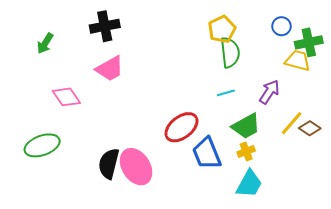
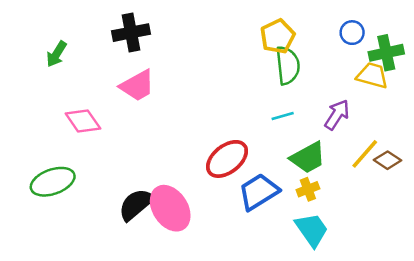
blue trapezoid: (207, 153) -> (259, 192), turned 80
black semicircle: (109, 164) -> (136, 204), turned 36
cyan trapezoid: (249, 184) -> (312, 230), turned -64

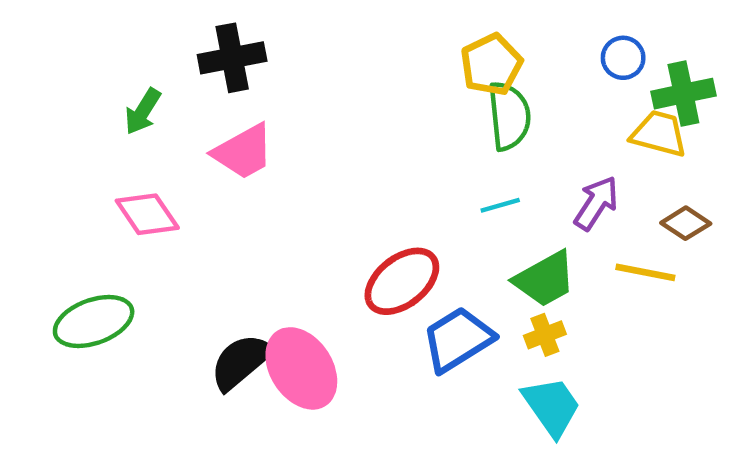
green arrow: (56, 54) -> (143, 111), moved
yellow line: (365, 154) -> (645, 272), turned 60
brown diamond: (387, 160) -> (686, 223), moved

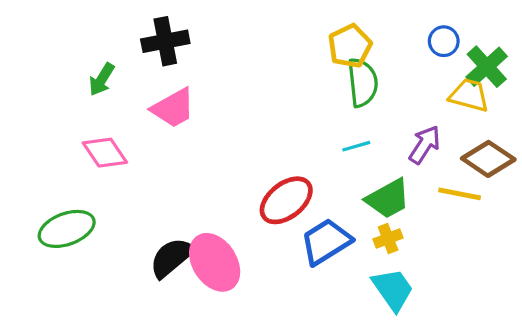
green cross: (683, 94) -> (487, 67), turned -30
brown diamond: (686, 223) -> (488, 159), size x1.5

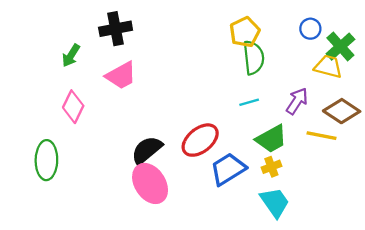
pink diamond: (105, 153) -> (73, 107), turned 60
green ellipse: (67, 229) -> (46, 160), turned -69
black semicircle: (172, 258) -> (147, 150), moved

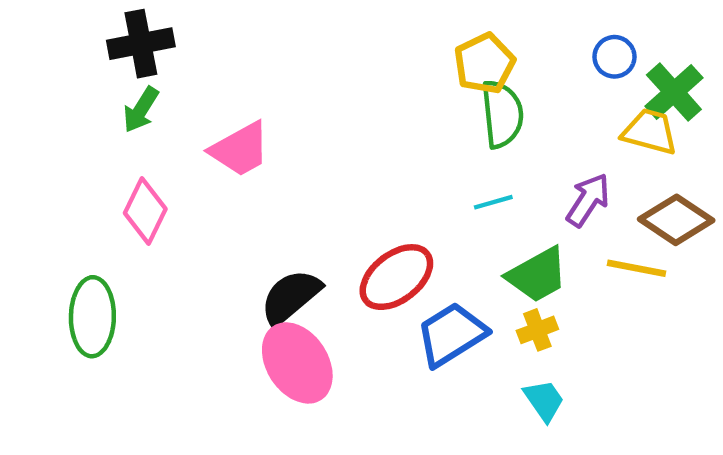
black cross: (116, 29) -> (141, 44), moved
cyan trapezoid: (275, 202) -> (544, 400), size x0.7

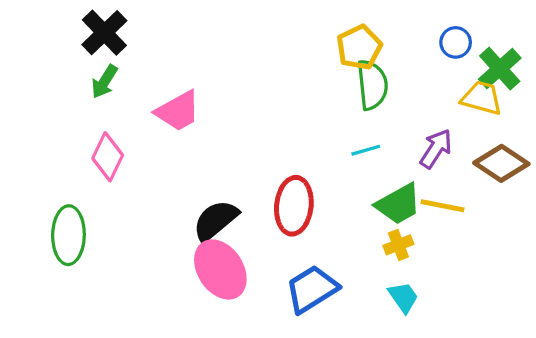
black cross: (141, 44) -> (104, 33), turned -33
yellow line: (636, 268) -> (443, 206), moved
red ellipse: (396, 277) -> (294, 206), turned -46
blue trapezoid: (451, 334) -> (312, 289), moved

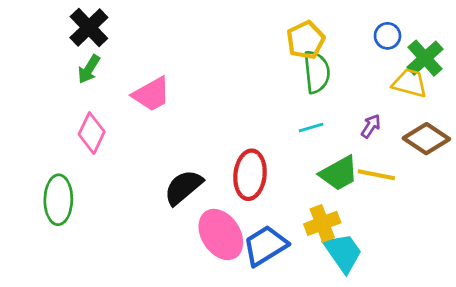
purple arrow: (436, 149) -> (371, 126), size x0.7
yellow cross: (398, 245) -> (322, 223), moved, size x1.4
pink ellipse: (220, 269) -> (221, 234), moved
cyan trapezoid: (403, 297) -> (343, 253), size x1.5

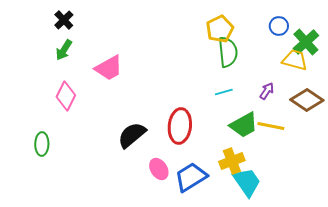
black cross: (89, 28) -> (64, 20), size x0.7
green ellipse: (58, 200) -> (42, 144), size x0.7
pink ellipse: (221, 234) -> (159, 169), size x0.6

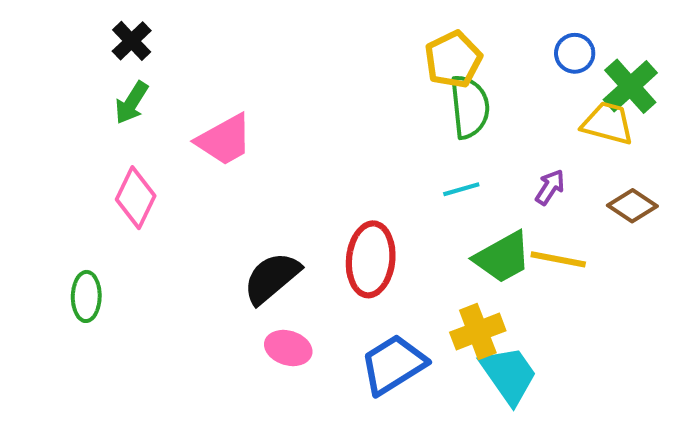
brown diamond: (307, 100) -> (632, 206), size x0.7
pink ellipse: (159, 169) -> (288, 348), moved, turned -40

